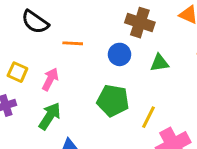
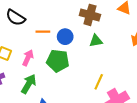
blue circle: (120, 54) -> (65, 37), moved
green triangle: (159, 63) -> (96, 41), moved
green pentagon: (113, 101) -> (58, 61), moved

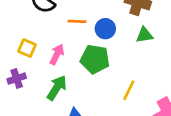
yellow line: (99, 82) -> (129, 90), moved

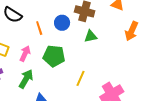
orange line: (77, 21) -> (39, 28), turned 72
blue circle: (105, 29) -> (62, 23), moved

